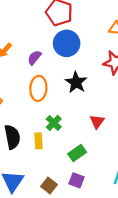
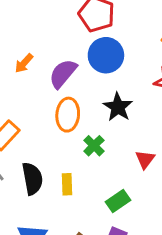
purple semicircle: (34, 58) -> (63, 74), size x1.5
green cross: (54, 123) -> (94, 146), moved

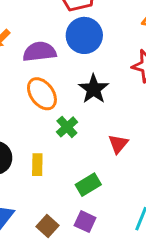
purple semicircle: (63, 74) -> (39, 52), turned 40
orange ellipse: (68, 115) -> (42, 94), turned -44

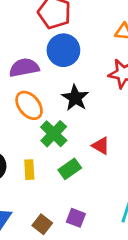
green cross: (67, 127) -> (54, 134), size x1.4
red triangle: (118, 144) -> (101, 146), turned -36
green rectangle: (88, 185) -> (70, 169), moved

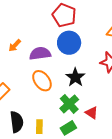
green cross: (54, 134) -> (69, 104), moved

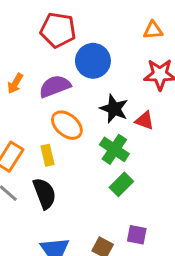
red pentagon: (64, 15) -> (58, 30), moved
red triangle: (92, 113) -> (145, 120), moved
yellow rectangle: (39, 127) -> (48, 155), moved

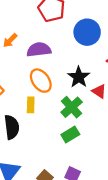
blue circle: (93, 61) -> (87, 32), moved
yellow rectangle: (48, 155) -> (31, 105), moved

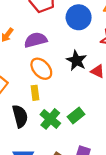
green cross: (72, 107) -> (50, 119), moved

